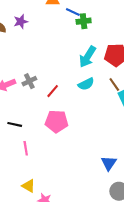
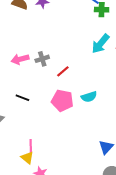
cyan semicircle: (86, 84) -> (89, 97), moved
pink line: (26, 148) -> (31, 146), moved

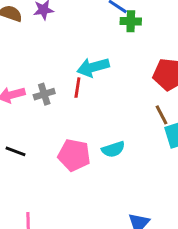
cyan arrow: (100, 44) -> (93, 67), moved, turned 35
red line: (63, 71) -> (77, 88), moved, turned -40

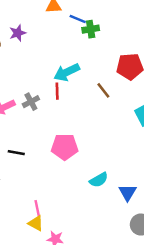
brown line: (161, 115) -> (103, 90), moved
cyan semicircle: (113, 149) -> (99, 180), moved

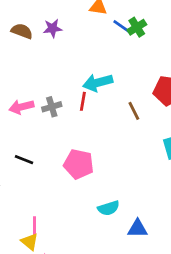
green cross: (91, 29) -> (137, 27), moved, turned -35
blue triangle: (128, 192) -> (138, 229), turned 48

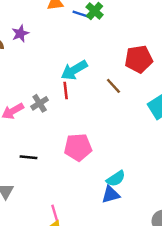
blue triangle: (138, 229) -> (111, 195), moved

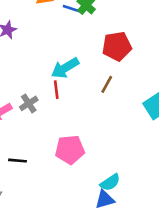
red pentagon: (139, 59) -> (117, 46), moved
brown line: (113, 86) -> (107, 84), turned 72

